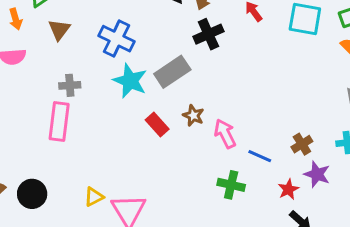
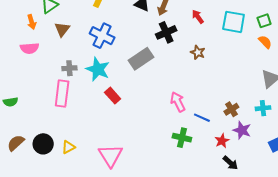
cyan star: (130, 81) -> (98, 69), moved
brown star: (193, 115) -> (198, 52), moved
red rectangle: (157, 125) -> (113, 96), moved
yellow triangle: (94, 197) -> (68, 147), moved

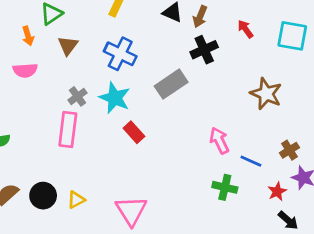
brown star: (198, 52) -> (266, 94), moved, size x1.6
gray cross: (69, 68) -> (77, 96), turned -32

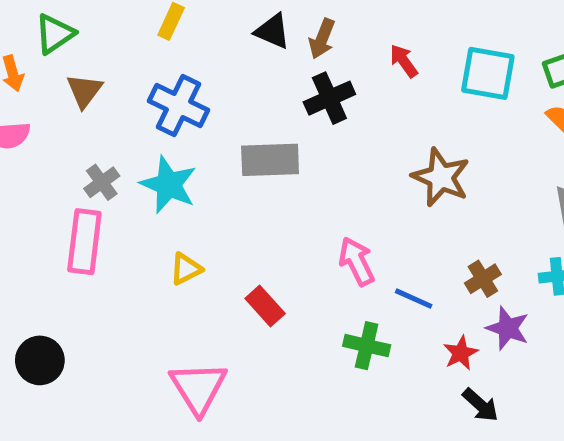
gray rectangle: (171, 84) -> (270, 160), turned 32
red rectangle: (134, 132) -> (265, 306), moved
yellow triangle: (76, 200) -> (186, 269), moved

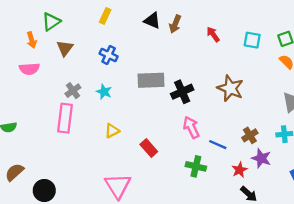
cyan square: (488, 73) -> (252, 40), size x0.7
black cross: (329, 98) -> (182, 92), moved
blue cross: (178, 106) -> (109, 55), size x0.7
cyan star: (169, 185) -> (104, 92), size x0.6
black circle: (40, 360) -> (44, 190), moved

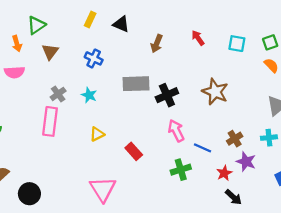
black triangle: (152, 21) -> (121, 24), moved
brown arrow: (175, 24) -> (157, 44), moved
green cross: (196, 166) -> (181, 170), turned -30

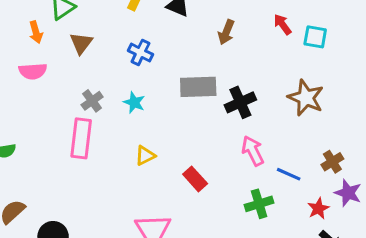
cyan square: (237, 44) -> (315, 37), moved

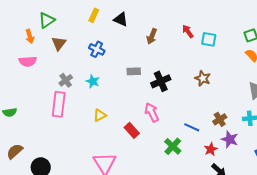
gray rectangle: (198, 87) -> (134, 71), size x0.6
brown star: (306, 98) -> (203, 78), size x0.7
pink arrow: (253, 151) -> (152, 112), moved
green cross: (259, 204) -> (173, 146), turned -30

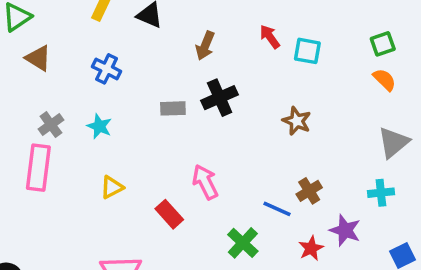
brown triangle: (59, 43) -> (38, 58), turned -35
black cross: (161, 81) -> (220, 98), moved
brown cross: (220, 119) -> (309, 191), moved

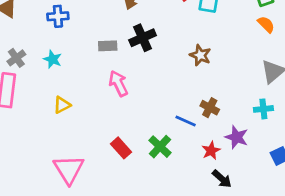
blue cross: (107, 69) -> (58, 16), turned -30
pink arrow: (205, 182) -> (118, 83), moved
brown cross: (309, 191) -> (210, 108), turned -30
red rectangle: (169, 214) -> (121, 148), moved

